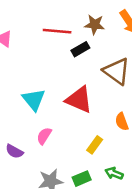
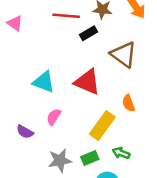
cyan triangle: (34, 100) -> (44, 82), turned -30
yellow rectangle: (95, 145) -> (102, 126), size x1.6

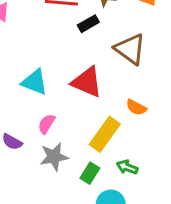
orange semicircle: (128, 103) -> (136, 107), turned -42
green rectangle: (90, 158) -> (90, 173), turned -35
gray star: (60, 160) -> (54, 157), moved

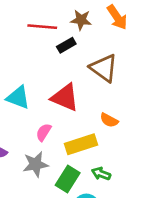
pink semicircle: (46, 124) -> (44, 132), moved
yellow rectangle: (105, 134) -> (81, 144), turned 36
green rectangle: (90, 173) -> (68, 179), size x1.4

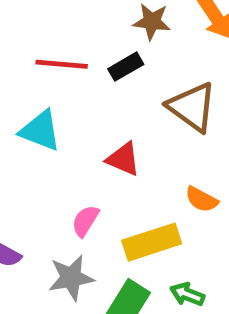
red line: (42, 27) -> (62, 64), moved
cyan triangle: (18, 97) -> (40, 131), moved
red triangle: (65, 97) -> (123, 159), size x0.7

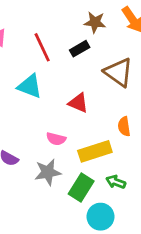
red line: (62, 64) -> (42, 47), turned 60
orange semicircle: (202, 199) -> (124, 126), turned 54
pink semicircle: (85, 221) -> (56, 139), turned -108

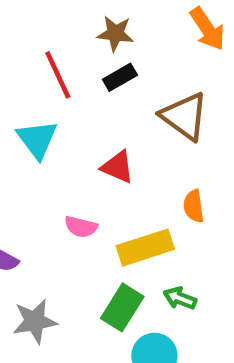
brown star: (95, 22) -> (115, 33), moved
cyan triangle: (30, 86) -> (37, 139), turned 32
gray star: (48, 172) -> (35, 321), moved

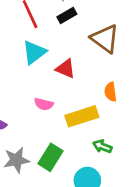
cyan triangle: (37, 139) -> (34, 52), moved, turned 30
green rectangle: (122, 307) -> (51, 157), moved

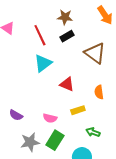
red triangle: (66, 69) -> (67, 84), moved
pink semicircle: (44, 104) -> (50, 118), moved
yellow rectangle: (82, 116) -> (78, 110), size x0.6

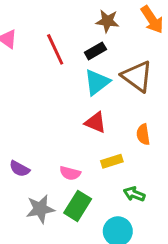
brown star: (65, 17) -> (107, 21), moved
cyan triangle: (43, 63) -> (97, 82), moved

